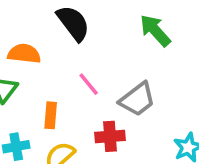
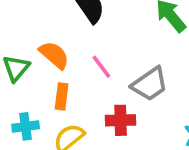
orange semicircle: (24, 54) -> (54, 55), moved, turned 32

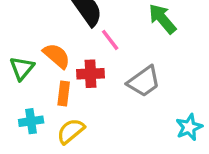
pink line: (101, 67) -> (110, 40), moved
red cross: (121, 120) -> (91, 74), moved

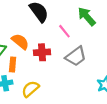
pink line: (110, 40) -> (64, 31), moved
orange rectangle: (64, 93) -> (13, 65), moved

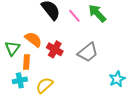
pink line: (64, 31) -> (74, 16), moved
red cross: (42, 52) -> (55, 49), turned 35

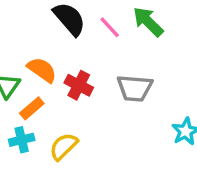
gray trapezoid: (88, 52) -> (135, 88), turned 45
orange rectangle: (27, 62) -> (32, 108), turned 48

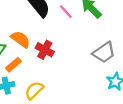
gray trapezoid: (135, 88) -> (104, 52), moved, turned -40

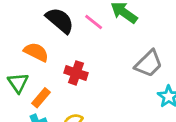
orange semicircle: (21, 39) -> (36, 52), moved

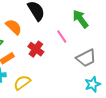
pink line: (94, 22) -> (62, 37), moved

